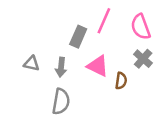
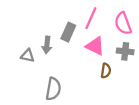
gray cross: (143, 59) -> (125, 51), turned -35
pink triangle: (98, 66) -> (95, 46), moved
gray arrow: (61, 67) -> (47, 45), moved

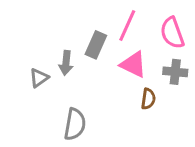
gray triangle: (28, 56) -> (39, 78), turned -48

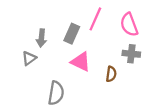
gray arrow: (66, 63) -> (41, 38), moved
pink triangle: (133, 64) -> (81, 62), moved

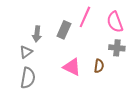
pink triangle: (81, 62) -> (72, 67), moved
gray semicircle: (56, 93) -> (28, 78), moved

